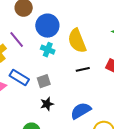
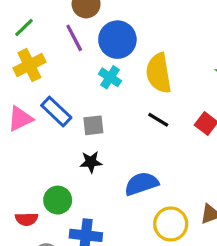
purple line: (17, 40) -> (74, 38), moved
black line: (83, 69) -> (158, 120), turned 32

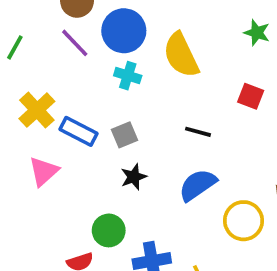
yellow cross: (29, 65) -> (37, 110), moved
pink triangle: (20, 119) -> (44, 171), moved
black line: (158, 120) -> (198, 132), moved

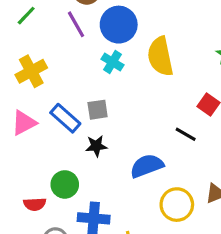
blue rectangle: (78, 131) -> (65, 118), moved
black line: (198, 132) -> (186, 134), moved

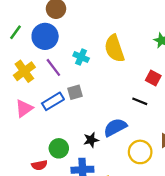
purple line: (76, 24) -> (53, 67), moved
blue circle: (119, 25) -> (45, 36), moved
blue rectangle: (65, 118) -> (53, 101), turned -65
black star: (96, 146) -> (91, 140), moved

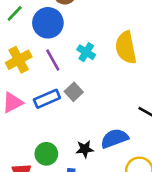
gray square: (75, 92) -> (74, 92), turned -35

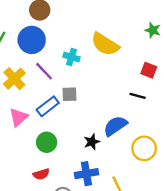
yellow semicircle: (126, 48) -> (105, 44), turned -32
gray square: (74, 92) -> (69, 94), turned -35
green circle: (46, 154) -> (47, 142), moved

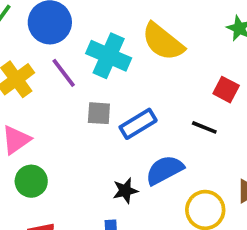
cyan cross: (71, 57) -> (109, 56), size x1.6
blue rectangle: (48, 106) -> (138, 124), moved
green circle: (47, 142) -> (31, 181), moved

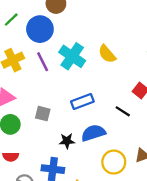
yellow semicircle: (163, 42) -> (107, 54), size x0.7
gray square: (99, 113) -> (43, 114), moved

